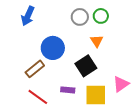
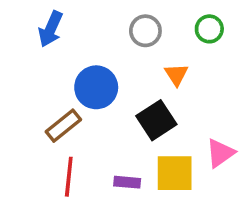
green circle: (101, 16) -> (209, 29), moved
purple rectangle: (68, 90) -> (127, 182), moved
red line: (38, 97) -> (69, 177), turned 60

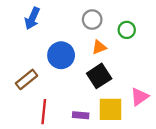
green circle: (209, 29) -> (127, 30), moved
orange triangle: (176, 75) -> (99, 47), moved, turned 42
brown rectangle: (63, 126) -> (26, 79), moved

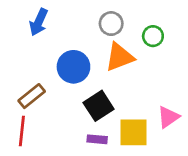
orange triangle: (99, 47) -> (120, 57), size x1.6
black square: (99, 76) -> (99, 106), moved
red line: (44, 112) -> (22, 131), moved

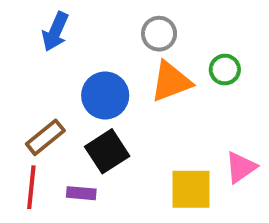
green circle: (153, 36) -> (225, 70), moved
black square: (99, 106) -> (107, 151), moved
purple rectangle: (97, 139) -> (81, 193), moved

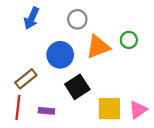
gray circle: (159, 34) -> (77, 19), moved
black square: (107, 151) -> (77, 87), moved
pink triangle: (241, 167) -> (138, 110), moved

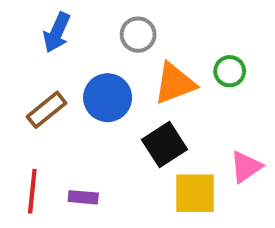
brown rectangle: (26, 79) -> (47, 110), moved
black square: (77, 87) -> (165, 144), moved
pink triangle: (138, 110) -> (246, 167), moved

